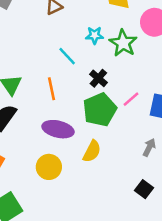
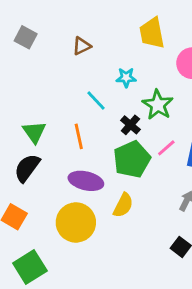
green star: (123, 43) -> (158, 105), moved
yellow circle: (49, 167) -> (76, 222), size x1.4

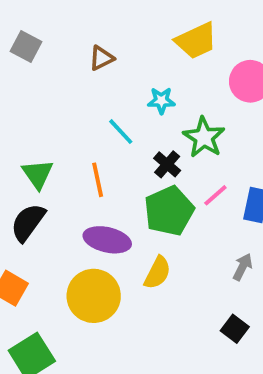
yellow trapezoid: (152, 33) -> (196, 41), turned -104

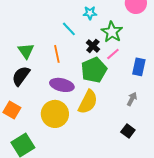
pink line: (215, 195) -> (113, 54), moved
yellow semicircle: (157, 273) -> (88, 102), size x1.4

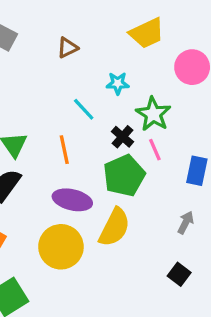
pink line: (113, 54) -> (155, 150), turned -72

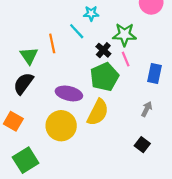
cyan star: (118, 83) -> (91, 13), moved
green star: (153, 114) -> (124, 35), turned -30
orange line: (64, 150) -> (52, 43), moved

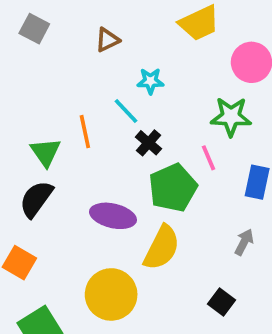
green star: (124, 35) -> (231, 117), moved
black cross: (103, 50) -> (149, 143), moved
yellow circle: (61, 126) -> (111, 294), moved
black square: (142, 145) -> (222, 302), moved

